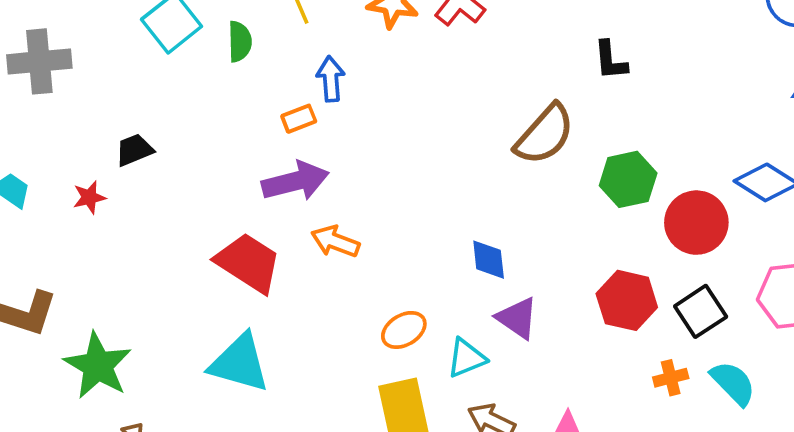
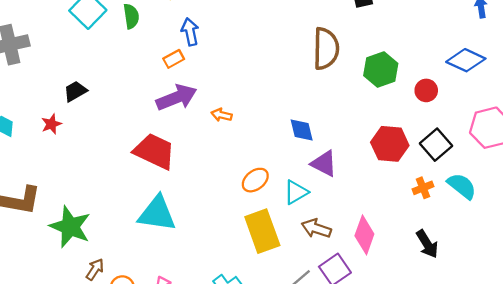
brown semicircle: (545, 134) -> (326, 49), turned -33
red circle: (696, 223) -> (426, 90), size x0.6
orange arrow: (335, 241) -> (222, 115), moved, size x0.7

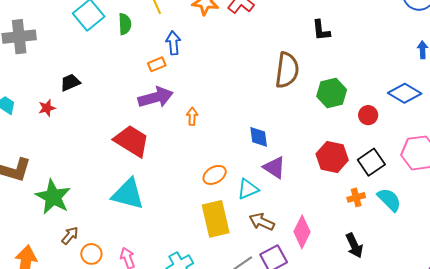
orange arrow: (222, 115) -> (192, 116), turned 72

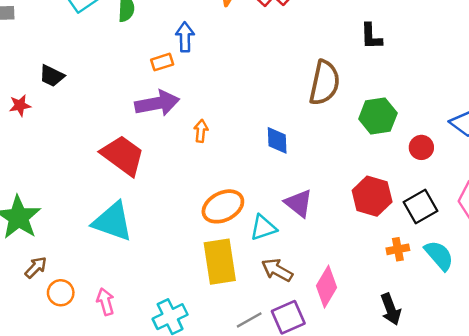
black trapezoid: (70, 82) -> (52, 76), turned -135
blue diamond: (259, 137) -> (277, 140), moved
orange ellipse: (215, 175) -> (223, 206), size x1.4

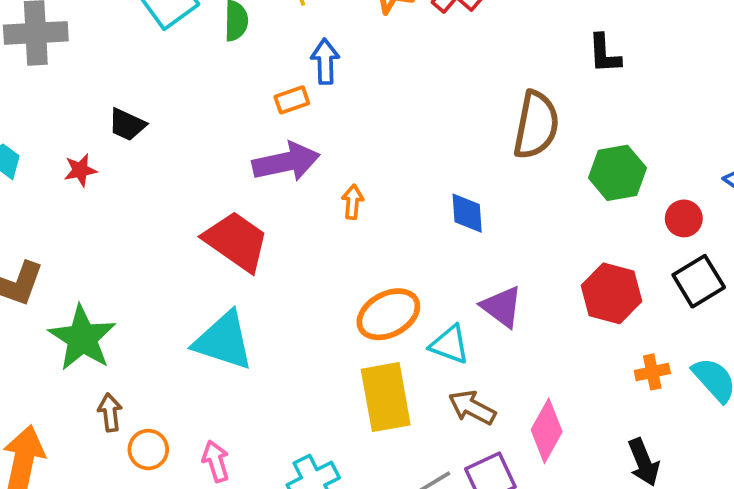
black square: (421, 207) -> (699, 281), moved
cyan triangle: (263, 228) -> (450, 345), turned 40
brown arrow: (36, 267) -> (110, 412), turned -50

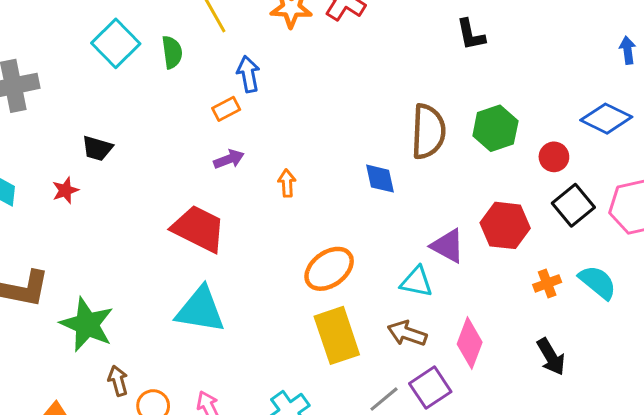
brown semicircle: (536, 125) -> (428, 132), moved
purple arrow: (286, 162) -> (229, 159), size x0.6
purple triangle: (502, 307) -> (448, 246), moved
cyan triangle: (450, 345) -> (417, 282), moved

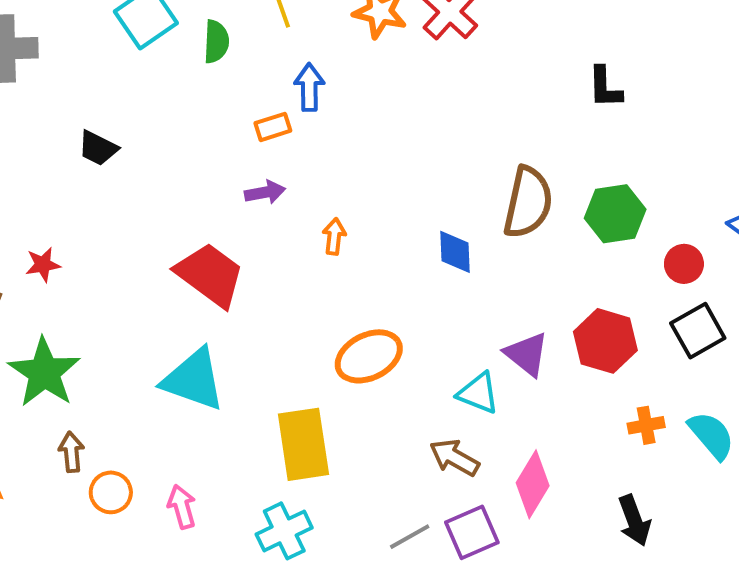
red star: (65, 190) -> (43, 265), moved
yellow rectangle: (337, 335) -> (303, 444), moved

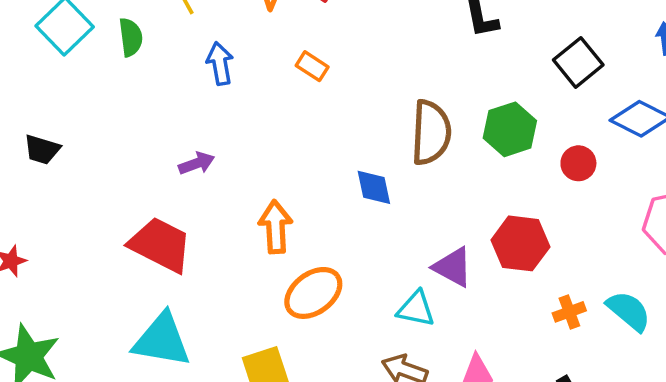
orange rectangle: (273, 127) -> (312, 66), moved, turned 60
orange arrow: (334, 236) -> (276, 227), moved, size x1.6
black square: (698, 331) -> (578, 62), moved

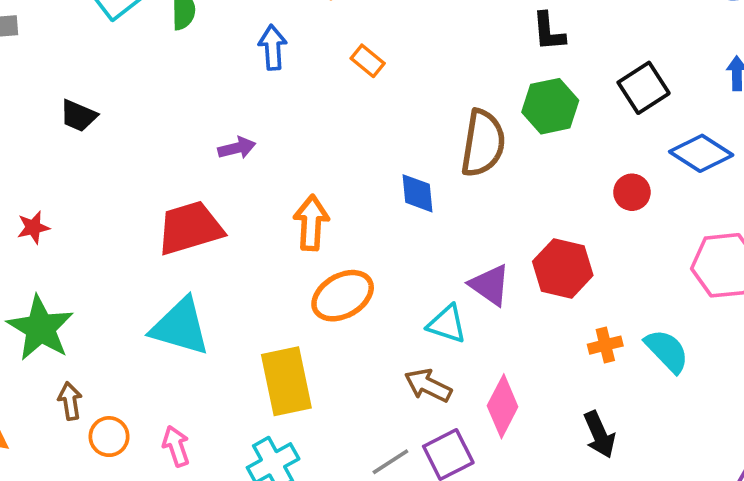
green hexagon: (510, 129) -> (550, 106), moved
red trapezoid: (160, 245) -> (190, 228), turned -50

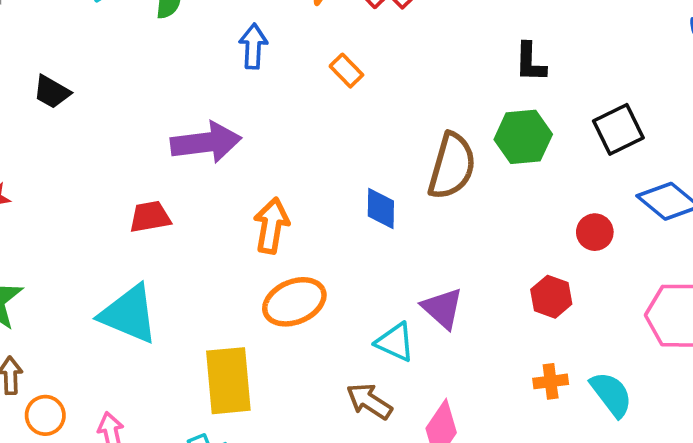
purple arrow: (237, 148) -> (206, 142), size x1.8
red trapezoid: (190, 228) -> (150, 217), size x0.6
red hexagon: (563, 268) -> (551, 297), moved, size x0.7

